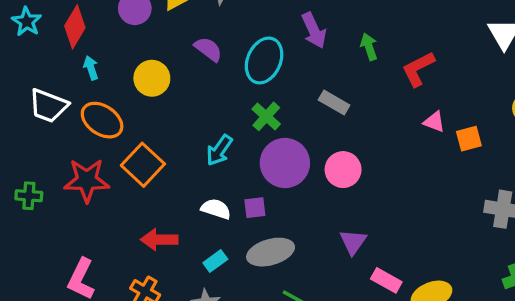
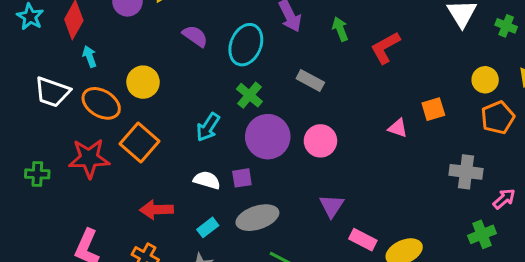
yellow circle: (152, 78) -> (143, 82), moved
pink triangle: (434, 122) -> (398, 128), moved

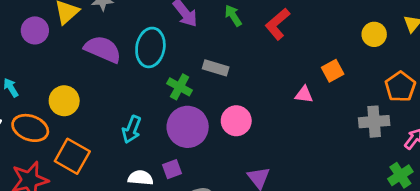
purple semicircle: (195, 36) -> (103, 49), size x1.5
green cross: (249, 95) -> (180, 87), moved
orange pentagon: (498, 118) -> (400, 87), moved

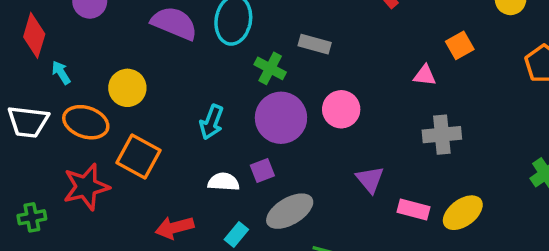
gray cross: (374, 122) -> (442, 135), moved

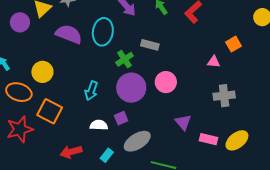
green cross: (270, 68) -> (125, 59), turned 30

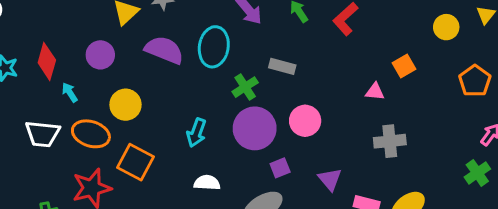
purple circle: (20, 22) -> (100, 55), moved
purple square: (121, 118) -> (280, 168), moved

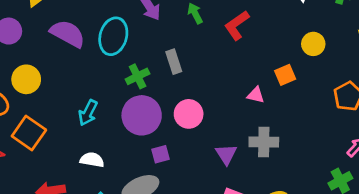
yellow circle: (446, 27) -> (313, 44), moved
gray rectangle: (282, 66) -> (174, 62), turned 50
purple triangle: (330, 179) -> (226, 154), moved

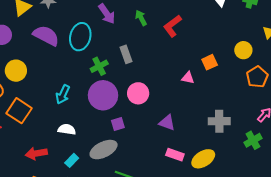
yellow circle: (313, 44) -> (243, 50), moved
gray cross: (264, 142) -> (219, 121), moved
purple triangle: (226, 154) -> (167, 123), turned -36

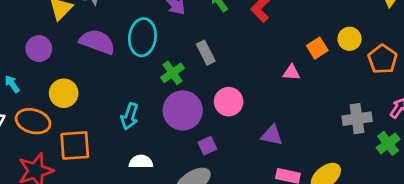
yellow circle: (243, 50) -> (350, 39), moved
orange square: (19, 111) -> (75, 145), turned -30
gray cross: (219, 121) -> (357, 119), moved

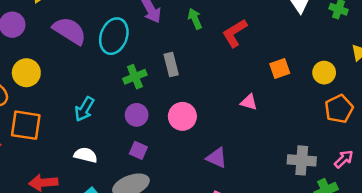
yellow circle: (350, 39) -> (324, 73), moved
orange square: (317, 48) -> (280, 69), moved
purple circle: (183, 110) -> (137, 115), size x0.6
purple square: (207, 146) -> (138, 150), moved, turned 36

